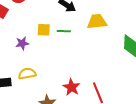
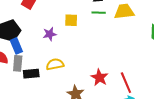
green line: (64, 31) -> (99, 13), moved

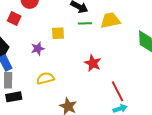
black rectangle: (31, 74) -> (14, 97), moved
red star: (99, 77) -> (93, 63), moved

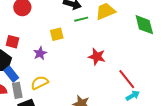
red square: (14, 19) -> (12, 42), moved
yellow semicircle: (45, 78) -> (40, 83), moved

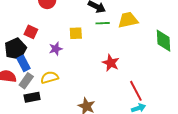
gray rectangle: (17, 90) -> (26, 81), turned 35

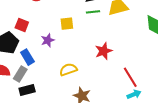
blue rectangle: (23, 63) -> (27, 57), moved
red star: (111, 63) -> (104, 51), turned 30
yellow semicircle: (50, 77) -> (68, 70), moved

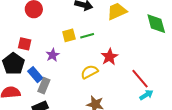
green line: (93, 12) -> (87, 36), moved
yellow semicircle: (68, 70) -> (89, 72), moved
gray rectangle: (20, 74) -> (44, 86), moved

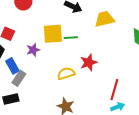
yellow square: (69, 35) -> (53, 34), size x1.5
red line: (140, 79) -> (114, 90), turned 45

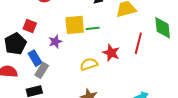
red star: (89, 62) -> (111, 53), turned -30
red line: (114, 90) -> (138, 43), moved

